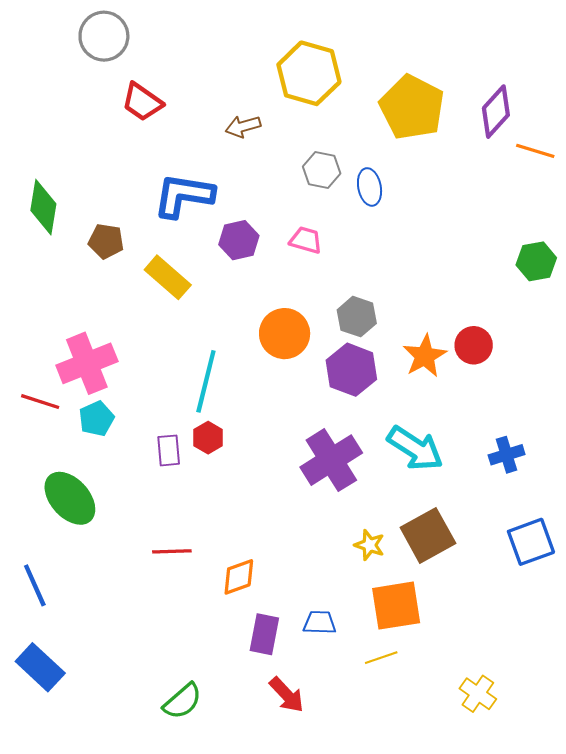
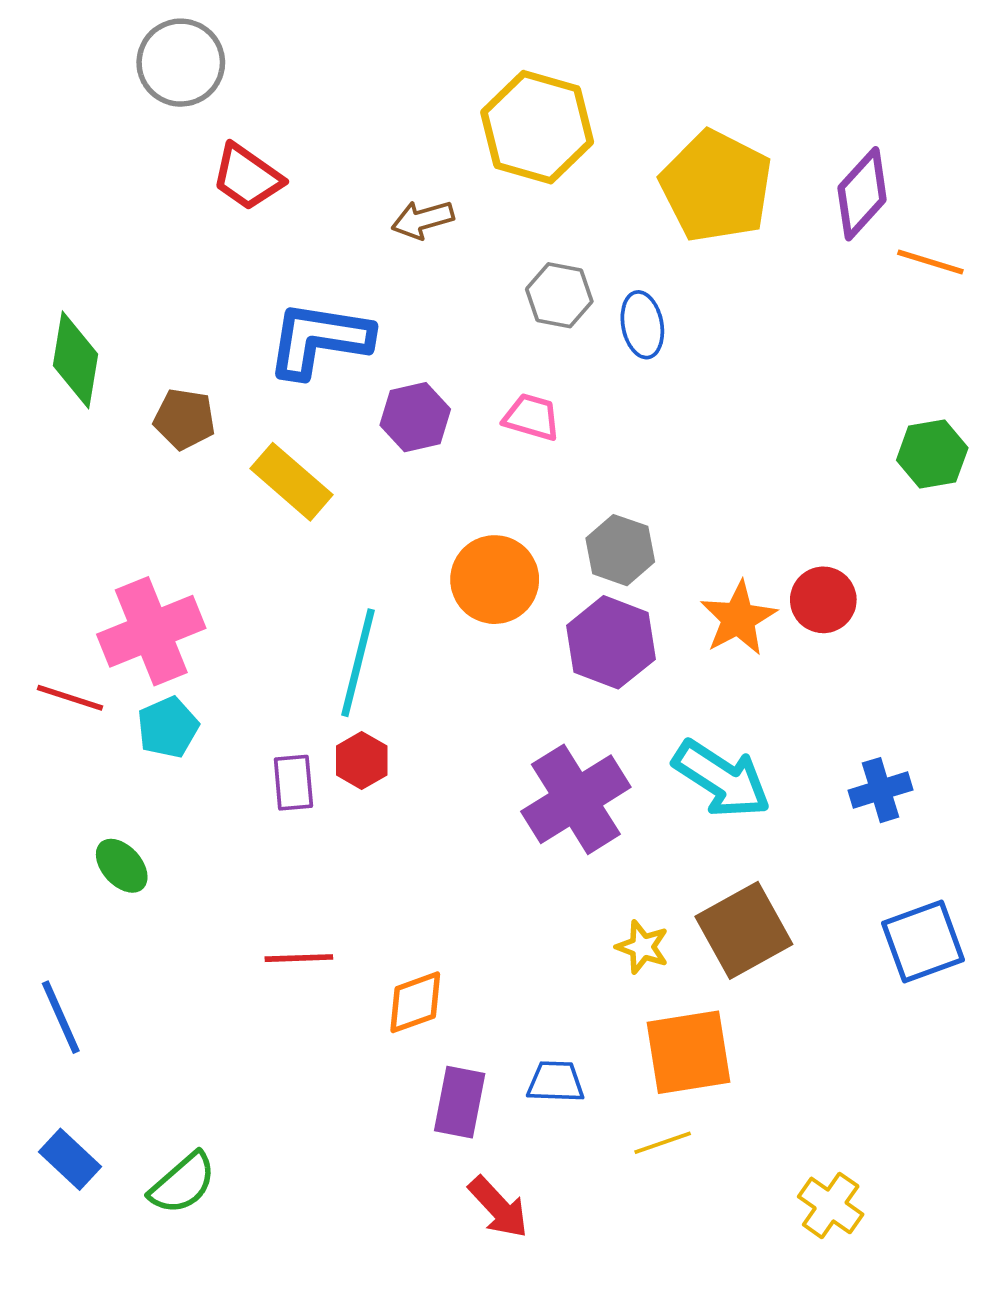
green ellipse: (70, 498) -> (122, 866), size x0.6
blue rectangle: (40, 667) -> (70, 1159), size x0.7
green semicircle: (183, 701) -> (183, 1183), moved

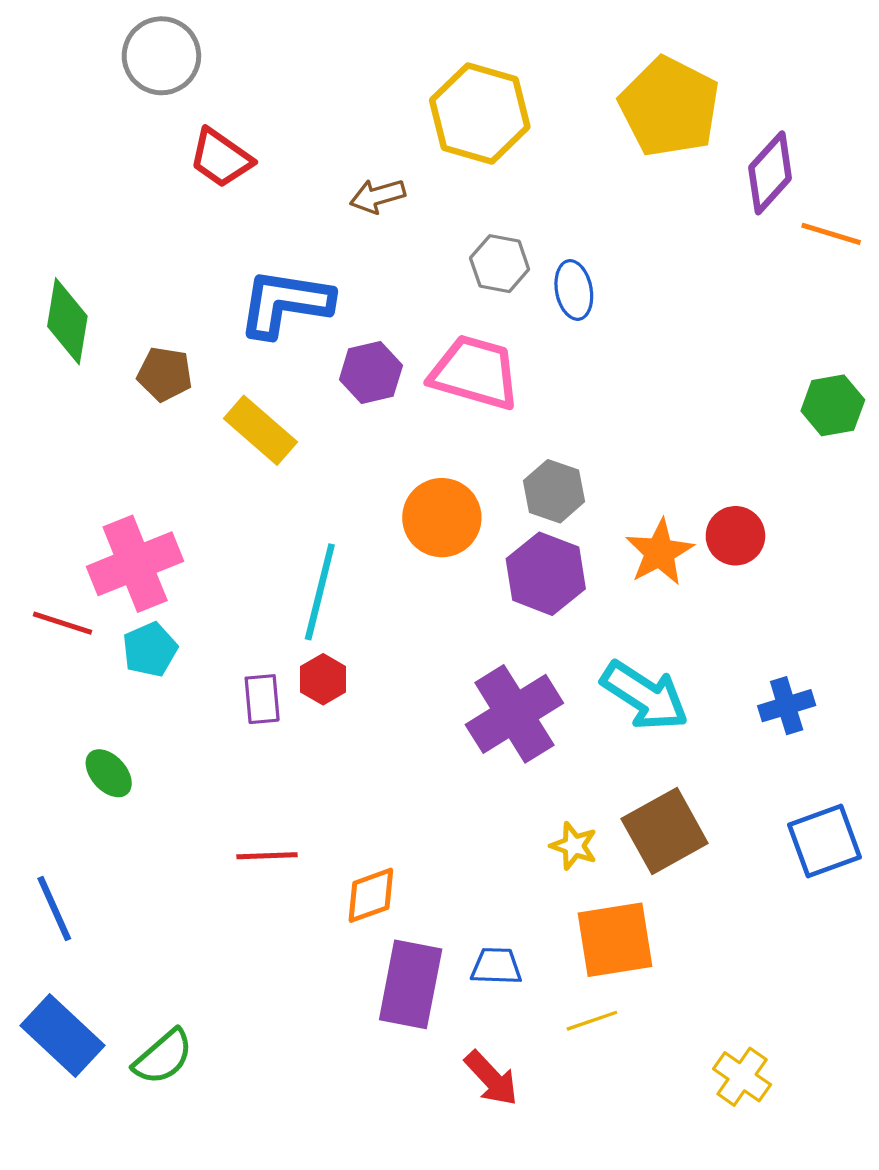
yellow pentagon: (716, 186) -> (669, 107), moved
pink trapezoid: (532, 417) -> (475, 372), size x1.8
purple rectangle: (460, 1102) -> (411, 984), size x1.4
blue rectangle: (70, 1159) -> (62, 1036), size x1.5
red arrow: (498, 1207) -> (491, 1078), moved

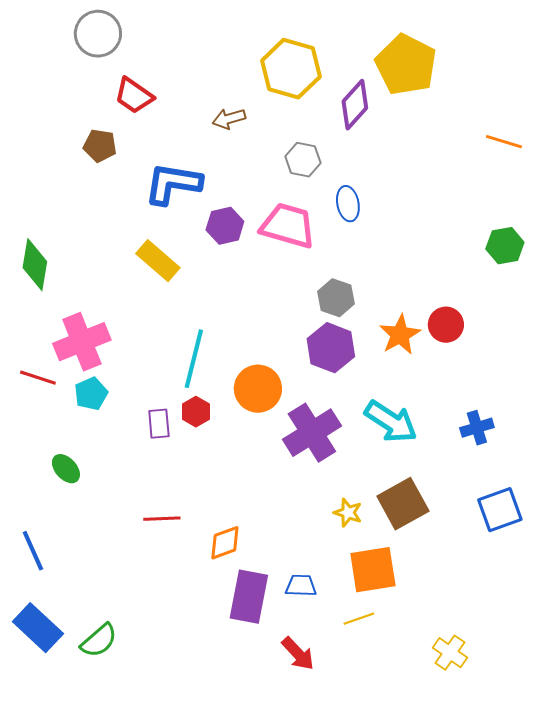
purple diamond: (770, 173) -> (355, 105), moved
blue ellipse: (574, 290) -> (348, 204), moved
green diamond: (67, 321) -> (35, 265), moved
brown pentagon: (165, 374) -> (100, 146), moved
orange circle: (442, 518) -> (258, 389), moved

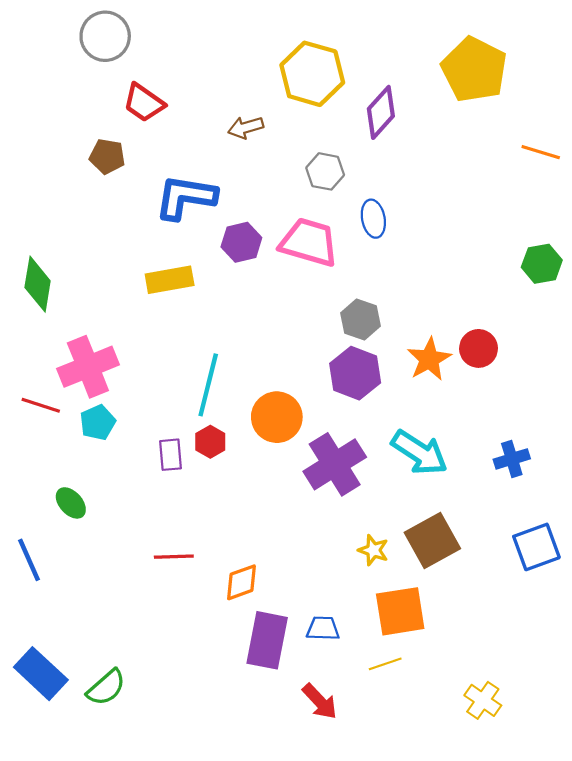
yellow pentagon: (406, 65) -> (474, 70), moved
yellow rectangle: (158, 261) -> (170, 280), turned -51
blue line: (33, 551) -> (29, 560), moved

